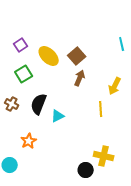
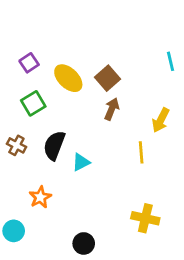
black circle: (86, 170) -> (84, 243), moved

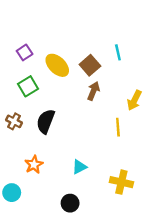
cyan line: (171, 61) -> (118, 52), moved
cyan triangle: (81, 162) -> (79, 167), moved

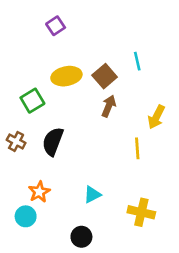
purple square: (25, 52) -> (56, 26), moved
yellow ellipse: (57, 65) -> (66, 76), turned -55
cyan circle: (12, 193) -> (26, 216), moved

